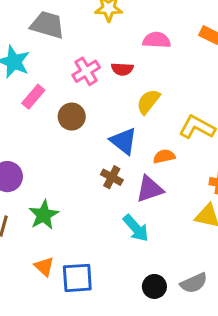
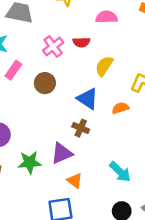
purple triangle: (150, 189) -> (62, 153), moved
green star: (44, 215) -> (30, 162), turned 30
cyan arrow: (136, 228) -> (120, 172), moved
orange triangle: (44, 266) -> (75, 181), moved

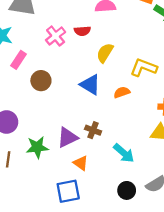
brown circle: (45, 83) -> (41, 81), moved
brown cross: (81, 128) -> (93, 130), moved

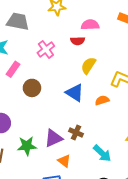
red semicircle: (82, 31) -> (78, 41), moved

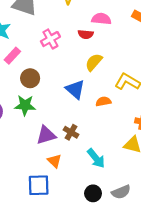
green star: (27, 146) -> (25, 105), moved

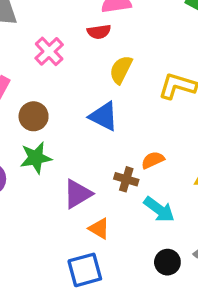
orange semicircle: (103, 101) -> (153, 160), moved
brown cross: (71, 132) -> (126, 179), moved

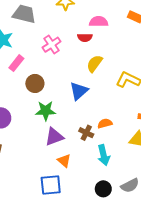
blue triangle: (104, 116) -> (79, 91), turned 42
green star: (36, 158) -> (46, 111), moved
cyan arrow: (159, 210) -> (104, 155), turned 30

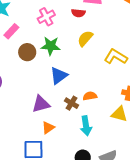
blue triangle: (79, 91) -> (59, 76), moved
green star: (46, 111) -> (51, 46), moved
orange triangle: (64, 161) -> (48, 128), turned 40

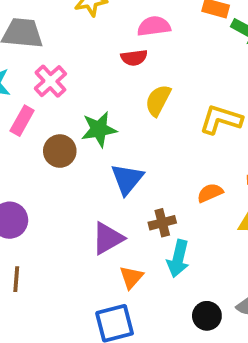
pink cross: (46, 17) -> (50, 81), moved
orange semicircle: (90, 96) -> (210, 193), moved
brown cross: (71, 103) -> (162, 223), turned -32
cyan arrow: (86, 126) -> (178, 259), moved, turned 36

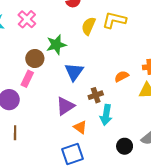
yellow L-shape: (221, 119) -> (114, 20), moved
pink rectangle: (22, 121) -> (27, 79), moved
orange triangle: (131, 277) -> (80, 127), turned -32

